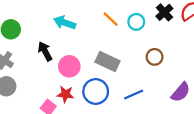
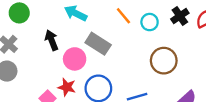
brown circle: (155, 57) -> (164, 61), size x1.5
gray rectangle: (107, 62) -> (98, 44), moved

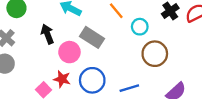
cyan circle: (150, 22) -> (140, 27), moved

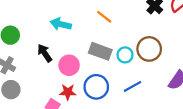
cyan circle: (140, 27) -> (125, 55), moved
gray rectangle: (92, 37) -> (100, 51), moved

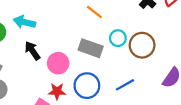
cyan arrow: (61, 24) -> (24, 22), moved
cyan circle: (125, 55) -> (118, 38), moved

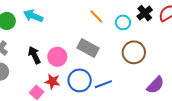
cyan circle: (118, 38) -> (123, 22), moved
black arrow: (32, 51) -> (34, 55), moved
blue line: (125, 85) -> (103, 84), moved

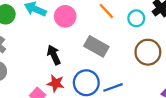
black arrow: (34, 55) -> (54, 55), moved
pink circle: (57, 57) -> (65, 16), moved

